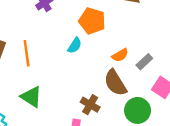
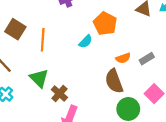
gray rectangle: (144, 62) -> (147, 59), moved
brown cross: (90, 105) -> (59, 94), moved

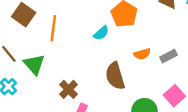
green triangle: (39, 78) -> (34, 64), moved
brown semicircle: (114, 81) -> (115, 76), moved

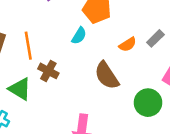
brown cross: (69, 89) -> (48, 71), moved

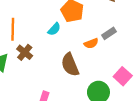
gray rectangle: (155, 38) -> (109, 33), moved

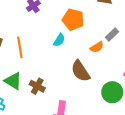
brown cross: (25, 52) -> (37, 86), moved

